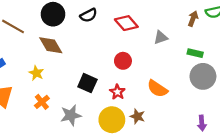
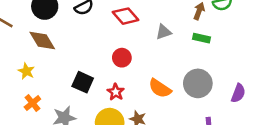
green rectangle: (195, 53) -> (201, 38), moved
gray circle: (203, 76) -> (198, 83), moved

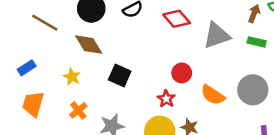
gray triangle: (164, 32) -> (217, 36), size x1.6
red circle: (122, 58) -> (182, 73), moved
black square: (83, 82) -> (120, 76), moved

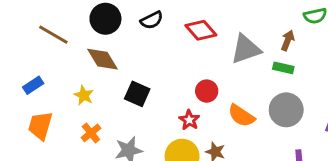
brown arrow: (254, 14) -> (288, 40), moved
green rectangle: (257, 42) -> (283, 68), moved

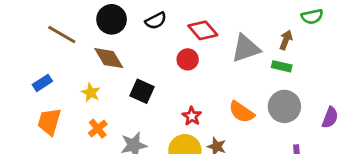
red circle: (207, 91) -> (188, 59), moved

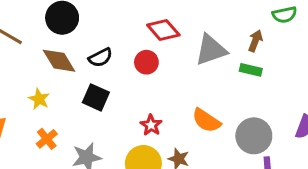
black semicircle: (156, 21) -> (100, 58), moved
gray circle: (284, 106) -> (254, 136), moved

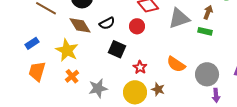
black square: (96, 97) -> (117, 49), moved
yellow star: (39, 99) -> (67, 50), size x1.6

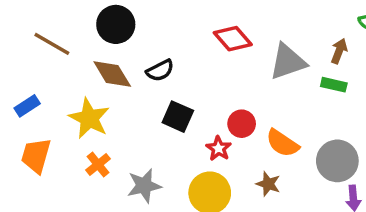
red circle: (137, 26) -> (242, 124), moved
brown star: (158, 89) -> (268, 184), moved

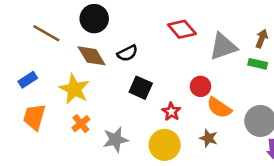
red circle: (242, 124) -> (201, 86), moved

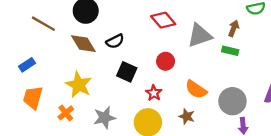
red circle: (201, 86) -> (166, 61), moved
yellow star: (74, 89) -> (79, 85), moved
orange cross: (81, 124) -> (66, 113), moved

